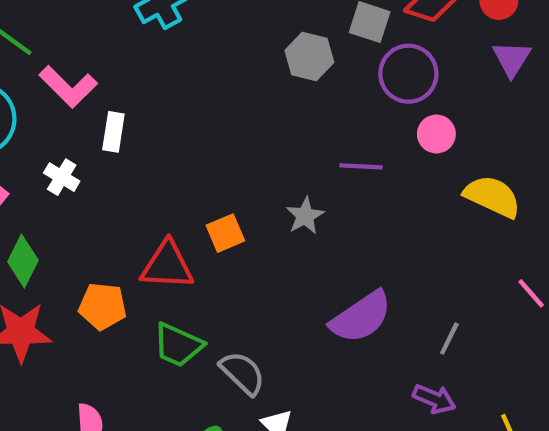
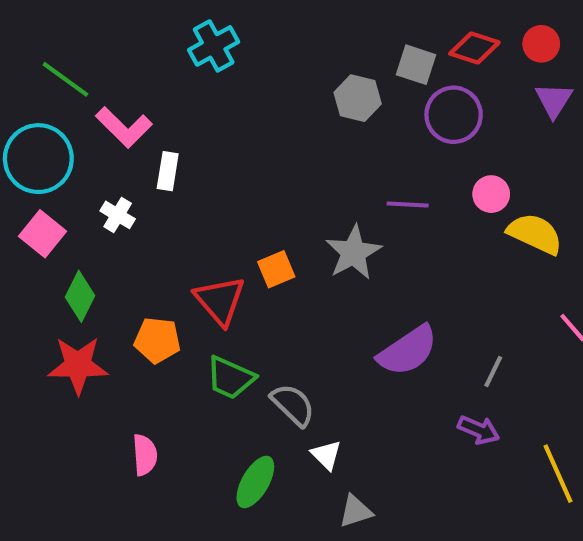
pink circle: (436, 134) -> (491, 194), moved
gray star: (305, 216) -> (353, 252), size x1.5
red triangle: (167, 265) -> (220, 300), turned 46

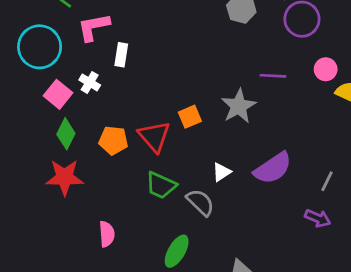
pink L-shape: (124, 127) -> (94, 27), turned 124
pink square: (43, 234) -> (58, 94), moved
orange pentagon: (157, 340) -> (113, 140), moved
white triangle: (326, 455) -> (221, 172), moved, turned 42

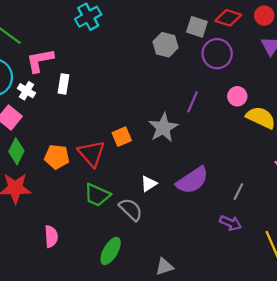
purple line: (273, 76) -> (192, 102), turned -70
white cross: (90, 82) -> (27, 91), moved

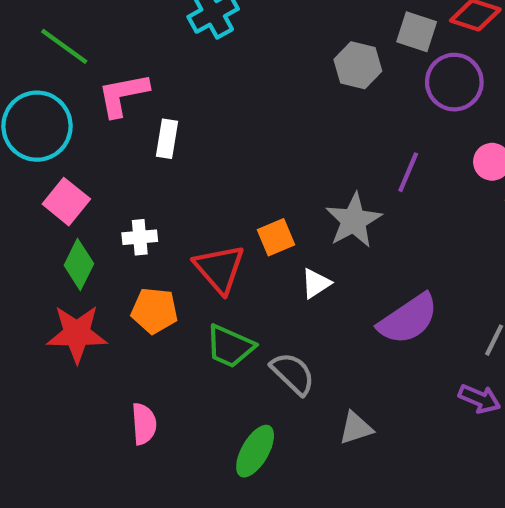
white cross: (27, 91) -> (140, 237), moved, turned -36
orange pentagon: (57, 157) -> (154, 311), moved
white triangle: (149, 184) -> (316, 283), moved
gray triangle: (164, 267) -> (356, 428), moved

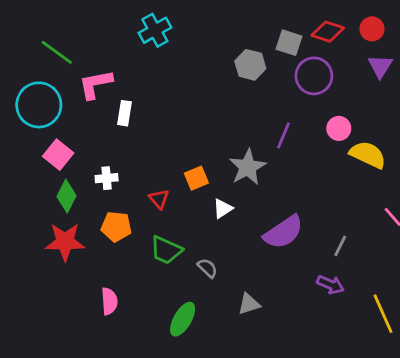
red triangle: (219, 269) -> (159, 199), size x0.6
gray semicircle: (293, 374) -> (207, 268), size x0.7

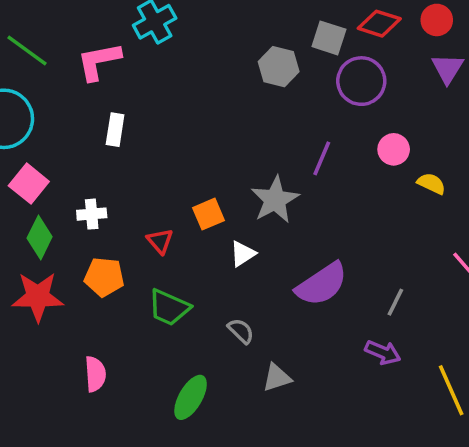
pink L-shape: (95, 84) -> (99, 61), moved
yellow semicircle: (368, 155) -> (431, 184), size x0.6
gray semicircle: (207, 268) -> (241, 331), moved

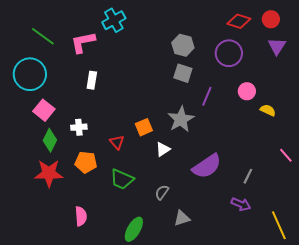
gray square: (329, 38) -> (183, 73), moved
gray semicircle: (241, 331) -> (162, 192), turned -98

